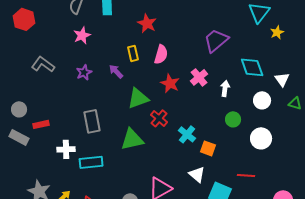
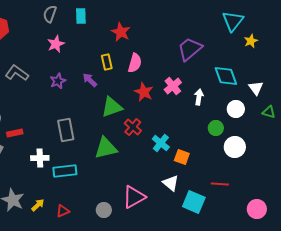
green circle: (233, 119) -> (216, 128), moved

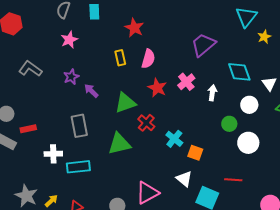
purple arrow: (90, 80) -> (91, 91), moved

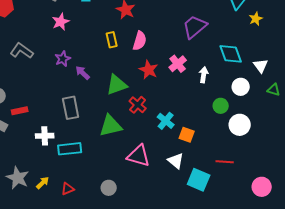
pink triangle: (147, 193) -> (139, 156), moved, turned 45

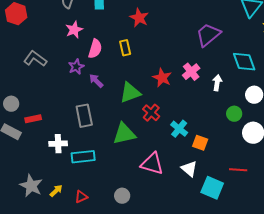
pink semicircle: (140, 41) -> (95, 49), moved

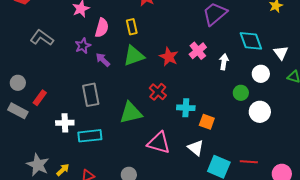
green triangle: (130, 93) -> (134, 56), moved
red rectangle: (33, 119) -> (40, 98), turned -42
cyan cross: (179, 129) -> (186, 108), turned -36
red line: (238, 170) -> (249, 162), moved

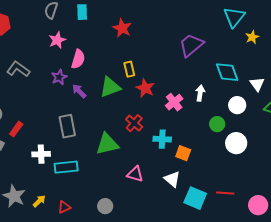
yellow rectangle: (132, 27) -> (129, 69), moved
pink cross: (198, 51) -> (174, 102), moved
pink triangle: (159, 143) -> (135, 174), size x0.7

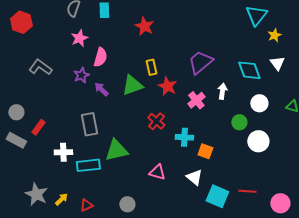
purple trapezoid: (191, 45) -> (200, 62), moved
white triangle: (257, 84) -> (277, 63), moved
green triangle: (107, 144) -> (116, 150), moved

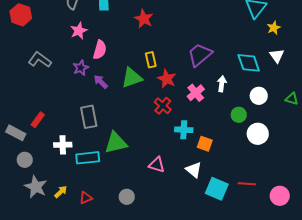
gray circle: (16, 112) -> (25, 160), moved
red cross: (156, 121) -> (163, 106), moved

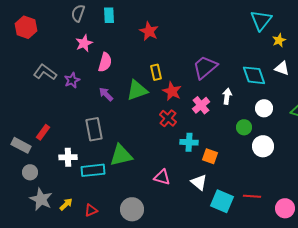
white triangle: (277, 56) -> (282, 68), turned -35
purple star: (81, 68) -> (72, 80), moved
gray circle: (127, 197) -> (132, 209), size x1.5

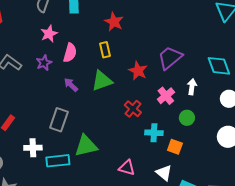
yellow rectangle: (156, 72) -> (105, 50), moved
purple star: (72, 80) -> (44, 63), moved
red star: (172, 91) -> (138, 71), moved
green circle: (244, 127) -> (187, 118), moved
gray rectangle: (94, 129) -> (59, 120), turned 30

